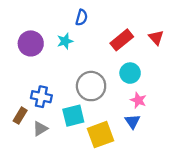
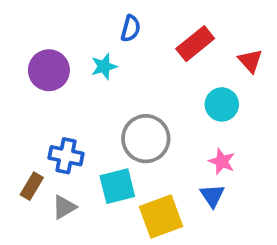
red rectangle: (122, 40) -> (195, 44), moved
cyan circle: (130, 73) -> (222, 104), moved

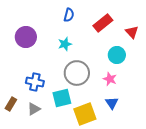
cyan star: (104, 66) -> (65, 44), moved
pink star: (222, 161) -> (110, 79), moved
brown rectangle: (32, 186) -> (11, 104), moved

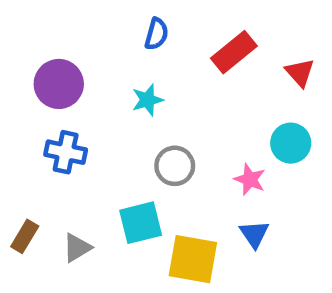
cyan circle: (117, 55) -> (291, 143), moved
gray circle: (77, 73) -> (175, 166), size x0.7
blue cross: (35, 82) -> (66, 152), moved
yellow square: (85, 114) -> (193, 259), turned 30

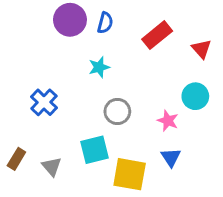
purple circle: (59, 84) -> (70, 20), moved
blue cross: (66, 152) -> (44, 102), turned 32
gray triangle: (77, 248) -> (52, 167), turned -40

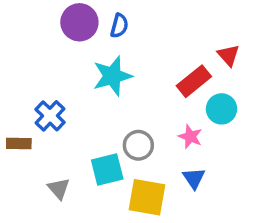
red rectangle: (157, 35) -> (194, 81), moved
cyan star: (99, 67) -> (112, 76), size x1.6
gray circle: (117, 111) -> (138, 145), moved
brown rectangle: (16, 159) -> (19, 144), moved, turned 60

